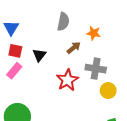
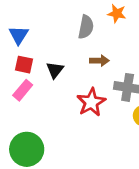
orange star: (94, 33) -> (117, 13), moved
brown arrow: (74, 48) -> (99, 61), turned 40

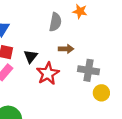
red star: (91, 102) -> (48, 74), moved

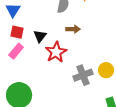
gray cross: (89, 70) -> (83, 75), moved, turned -30

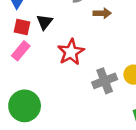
brown arrow: (73, 29) -> (102, 13), moved
black triangle: (40, 36) -> (45, 22), moved

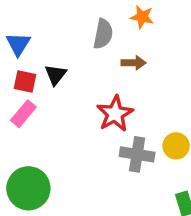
red star: (71, 52) -> (115, 114), moved
gray cross: (105, 81) -> (137, 154), turned 30

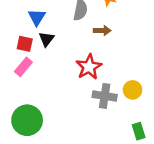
blue triangle: (18, 44) -> (37, 17), moved

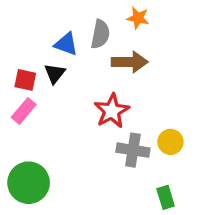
blue triangle: (37, 17) -> (66, 44), moved, turned -42
brown arrow: (102, 31) -> (130, 62), size x1.5
green rectangle: (139, 131) -> (166, 197), moved

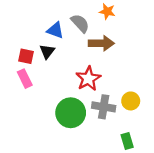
gray semicircle: (100, 34) -> (80, 23), turned -54
pink rectangle: (24, 111) -> (25, 79), turned -66
green circle: (29, 183) -> (71, 113), moved

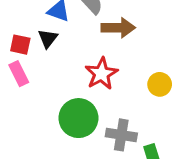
yellow circle: (131, 101) -> (160, 84), moved
gray cross: (104, 107) -> (121, 135), moved

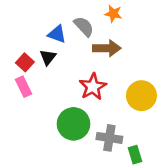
red square: (20, 45) -> (25, 62), turned 30
yellow circle: (160, 84) -> (141, 96), size x1.5

